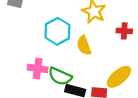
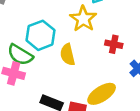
green semicircle: (60, 76) -> (20, 55), moved

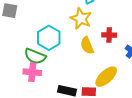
yellow semicircle: (68, 55) -> (87, 45), moved

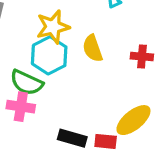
yellow star: (81, 19) -> (53, 27), moved, turned 30
yellow semicircle: (87, 45) -> (93, 48), moved

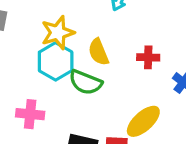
green semicircle: (26, 83) -> (86, 82), moved

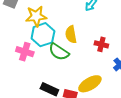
yellow star: (58, 33) -> (36, 16), moved
pink cross: (30, 114) -> (25, 52), moved

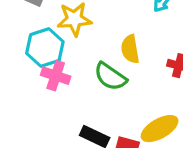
cyan hexagon: (43, 35) -> (45, 47), moved

